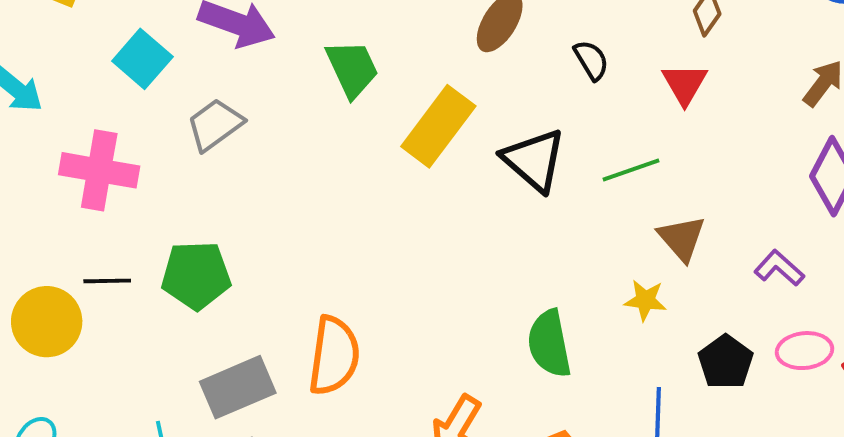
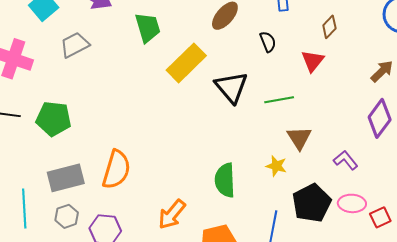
black pentagon: (726, 362) -> (312, 203), size x1.4

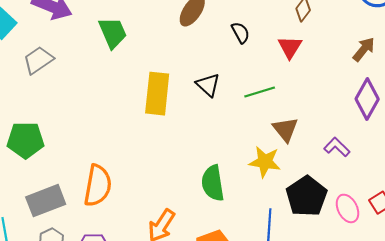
yellow rectangle: (186, 63) -> (157, 94), moved, turned -33
black triangle: (231, 87) -> (208, 85), size x0.7
yellow star: (276, 166) -> (265, 162), size x1.4
pink ellipse: (352, 203) -> (347, 208), moved, turned 68

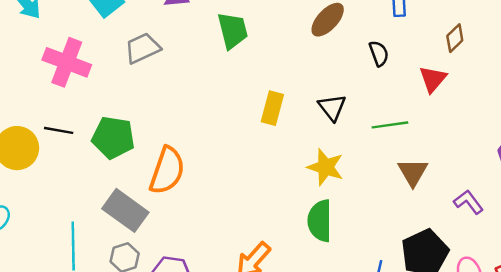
yellow rectangle: (157, 94) -> (272, 108), size x0.7
yellow star: (265, 162) -> (325, 167), moved
orange semicircle: (98, 186) -> (167, 171), moved
gray rectangle: (46, 201) -> (125, 210), turned 48

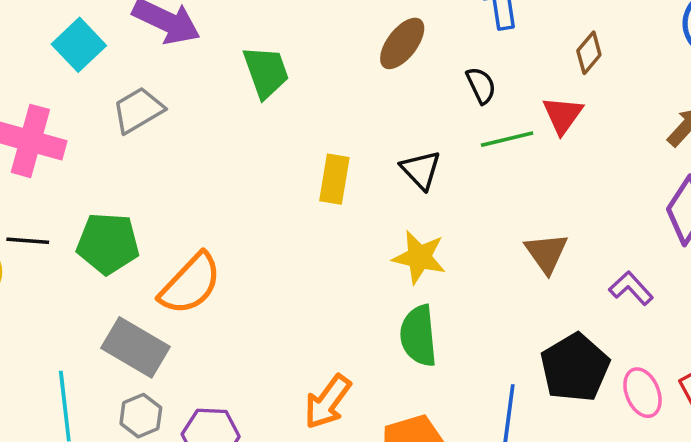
green line: (390, 125) -> (507, 139), moved
orange semicircle: (167, 171) -> (190, 284), turned 30

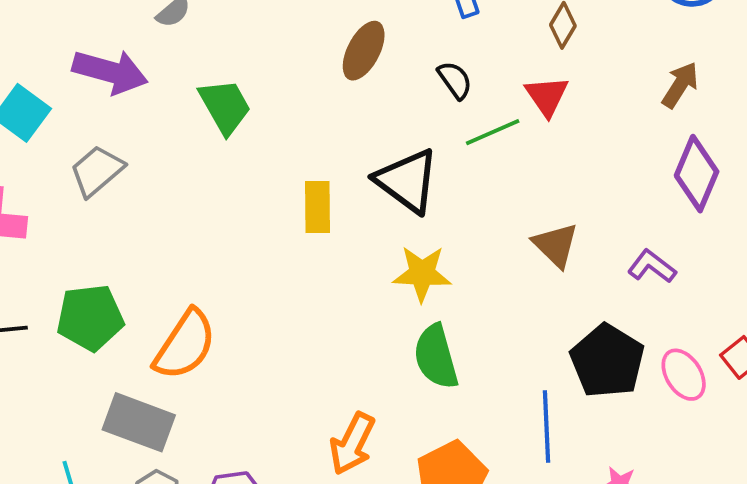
black triangle: (421, 170) -> (407, 181), size x1.5

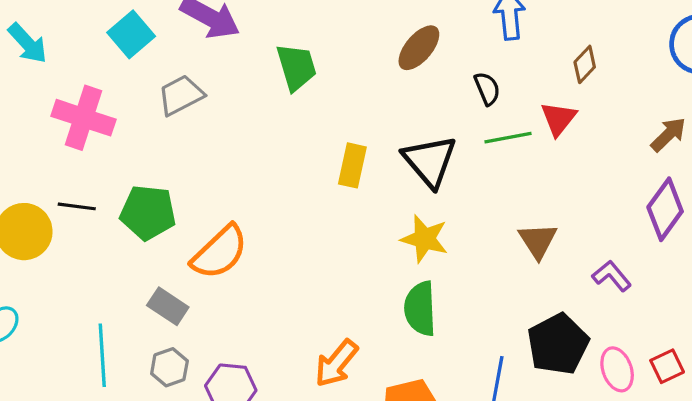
gray rectangle: (139, 422) -> (168, 306), size x0.7

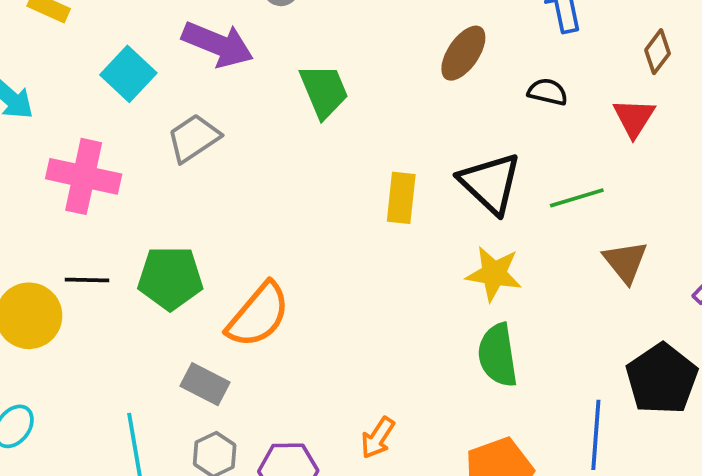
black semicircle: (487, 89) -> (548, 92), turned -48
green line: (508, 138) -> (577, 198), moved
orange arrow: (336, 363) -> (378, 438), moved, size x0.7

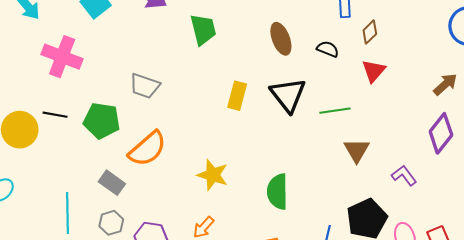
brown diamond: (658, 52) -> (370, 32), moved
brown ellipse: (463, 53) -> (281, 39), moved, turned -64
gray trapezoid: (194, 138) -> (145, 86), moved, turned -136
yellow star: (494, 274) -> (213, 175), moved

